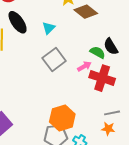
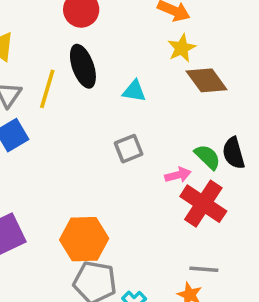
cyan triangle: (49, 28) -> (134, 91), turned 40
gray square: (54, 60) -> (129, 149), size x0.7
orange hexagon: (62, 118) -> (84, 239), moved

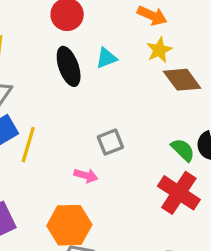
yellow line: (47, 89) -> (28, 145), moved
cyan triangle: (134, 91) -> (106, 58), moved, turned -30
pink arrow: (178, 175) -> (86, 176), moved, turned 30

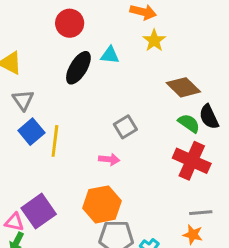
cyan triangle: (106, 58) -> (110, 55), turned 36
black ellipse: (69, 66) -> (78, 68), turned 60
brown diamond: (182, 80) -> (183, 87), moved

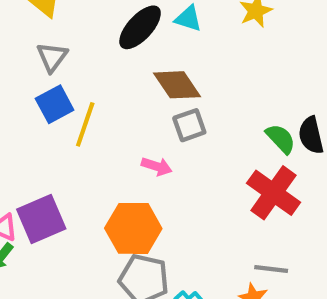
brown diamond: (183, 87) -> (177, 85), moved

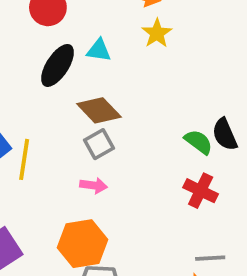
gray square: (189, 125) -> (99, 144), moved
red cross: (274, 193) -> (201, 191), size x0.7

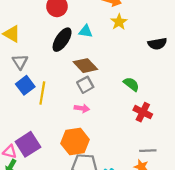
black semicircle: (225, 134) -> (157, 44), moved, turned -78
green semicircle: (198, 142) -> (131, 84), moved

